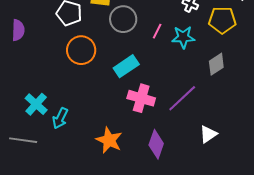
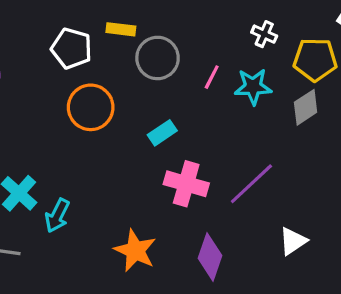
gray diamond: (216, 64) -> (306, 107), moved
cyan rectangle: (126, 66) -> (162, 133), size x0.7

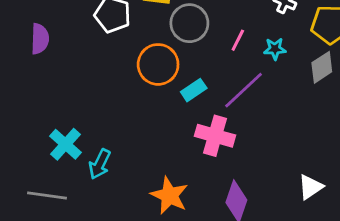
cyan star: (253, 87) -> (275, 49), size x0.7
orange circle: (91, 107) -> (158, 64), moved
purple line: (251, 184) -> (244, 90), moved

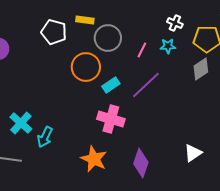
cyan star: (275, 49) -> (168, 46), moved
pink cross: (215, 136) -> (111, 119), moved

